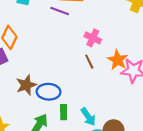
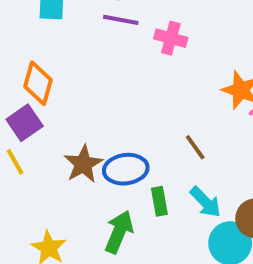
pink cross: (93, 38) -> (171, 38), moved
brown line: (89, 62) -> (195, 147), moved

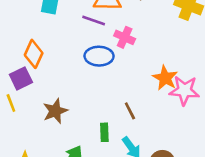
blue ellipse: (126, 169) -> (99, 56), moved
green rectangle: (159, 201) -> (104, 132), moved

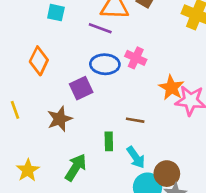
pink cross: (125, 37) -> (136, 58), moved
purple square: (21, 78) -> (81, 88), moved
brown line: (130, 111) -> (135, 120), turned -54

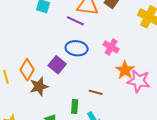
pink cross: (136, 58) -> (111, 47), moved
orange diamond: (39, 61) -> (27, 70), moved
purple square: (81, 88) -> (57, 65), turned -30

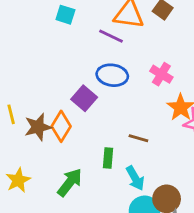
orange diamond: (27, 70) -> (61, 126), moved
brown star: (39, 86) -> (38, 127), moved

